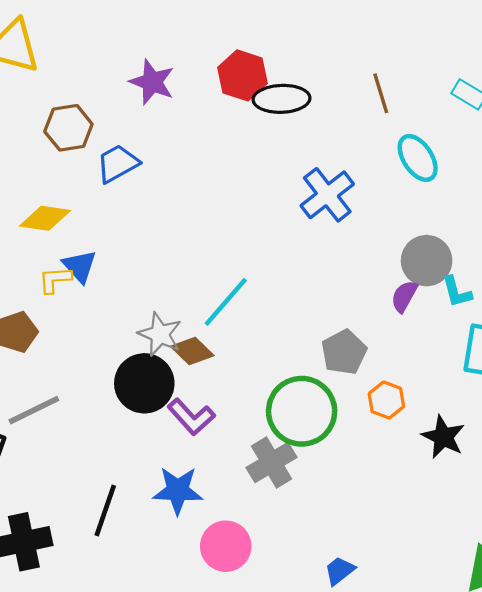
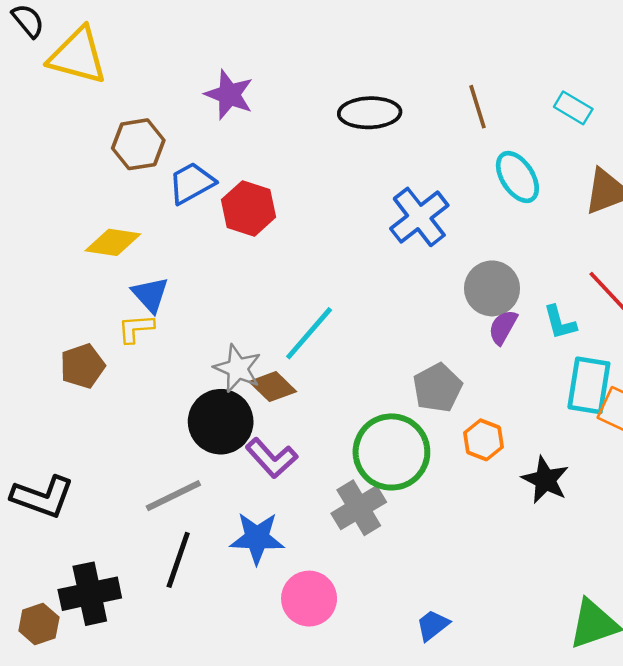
red hexagon: (242, 75) -> (248, 208), moved
gray circle: (427, 261) -> (492, 288), moved
yellow L-shape: (55, 280) -> (136, 328), moved
gray line: (34, 410) -> (173, 496), moved

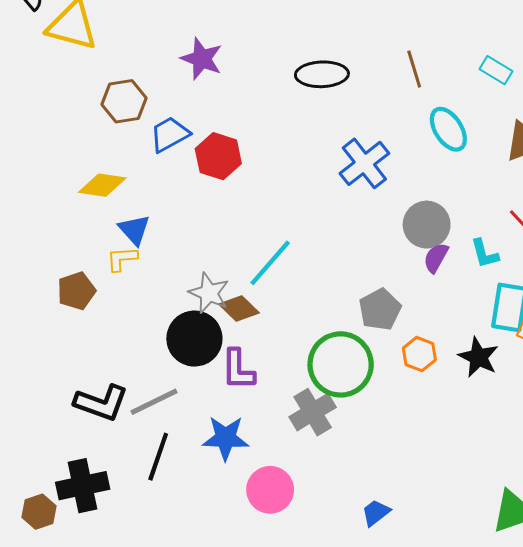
purple L-shape: (272, 458) -> (238, 370), turned 42
black star: (545, 480) -> (478, 357), moved
black L-shape: (43, 497) -> (101, 403), moved

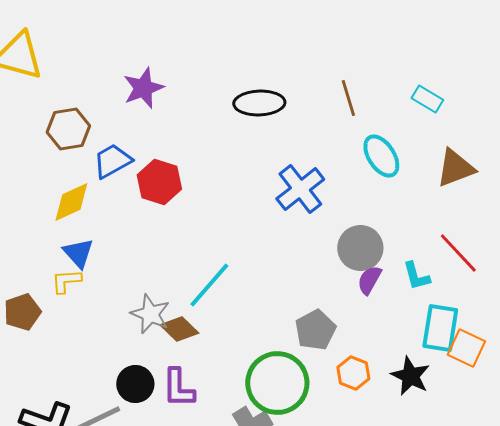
purple star: (202, 59) -> (143, 88), turned 30
yellow diamond: (102, 185) -> (71, 202), moved, turned -33
black circle: (194, 339) -> (135, 384), moved, size x0.7

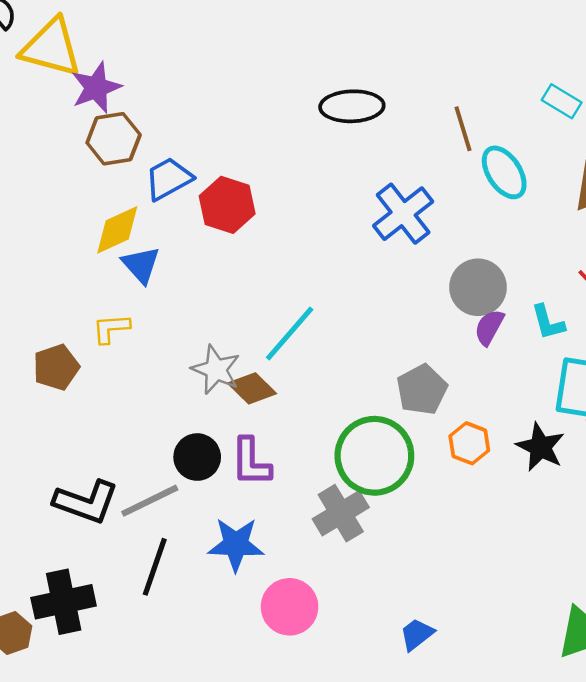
purple star: (143, 88) -> (96, 88), moved
brown line: (348, 98) -> (463, 129), moved
blue triangle: (78, 253) -> (141, 265), moved

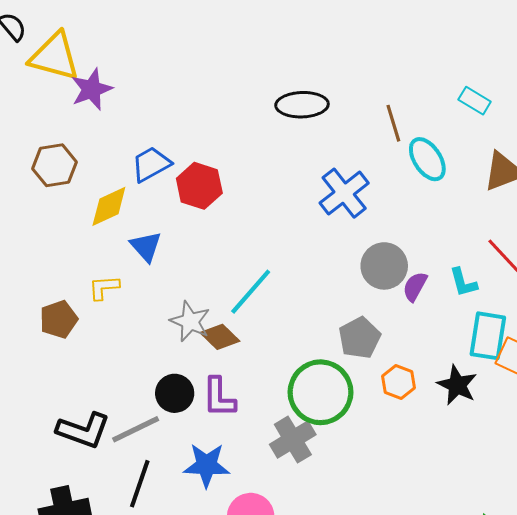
brown hexagon: (114, 139) -> (55, 165), moved
blue triangle: (141, 265) -> (146, 246), moved
gray circle: (478, 287) -> (384, 266), moved

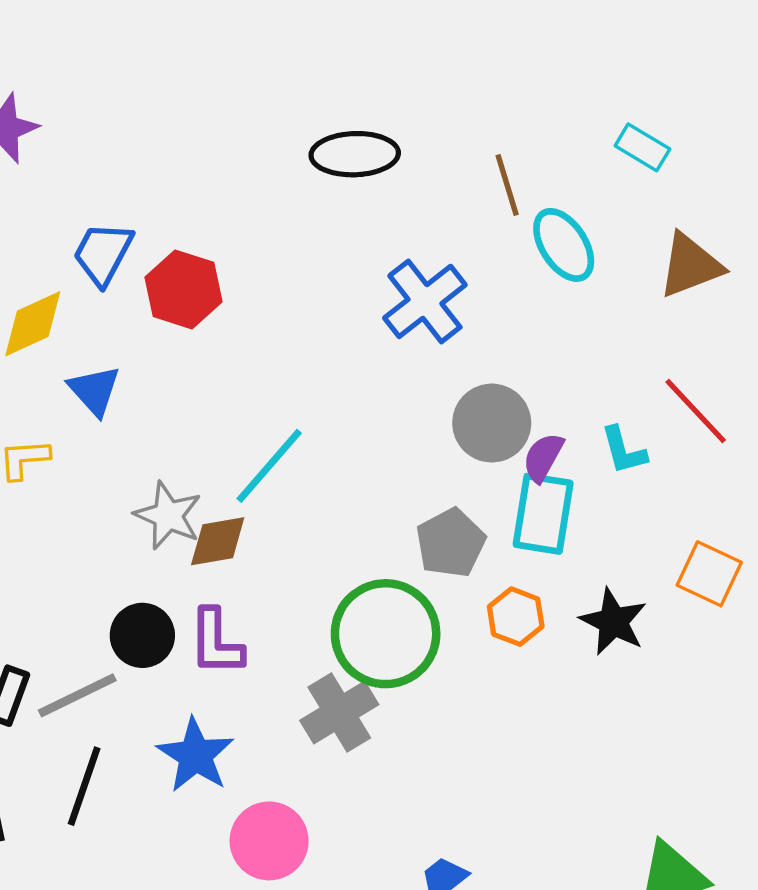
blue trapezoid: (151, 164) -> (103, 253), turned -33
cyan rectangle: (488, 336) -> (543, 514), moved
brown diamond: (220, 337) -> (218, 541), turned -54
blue star: (207, 465) -> (195, 755), turned 30

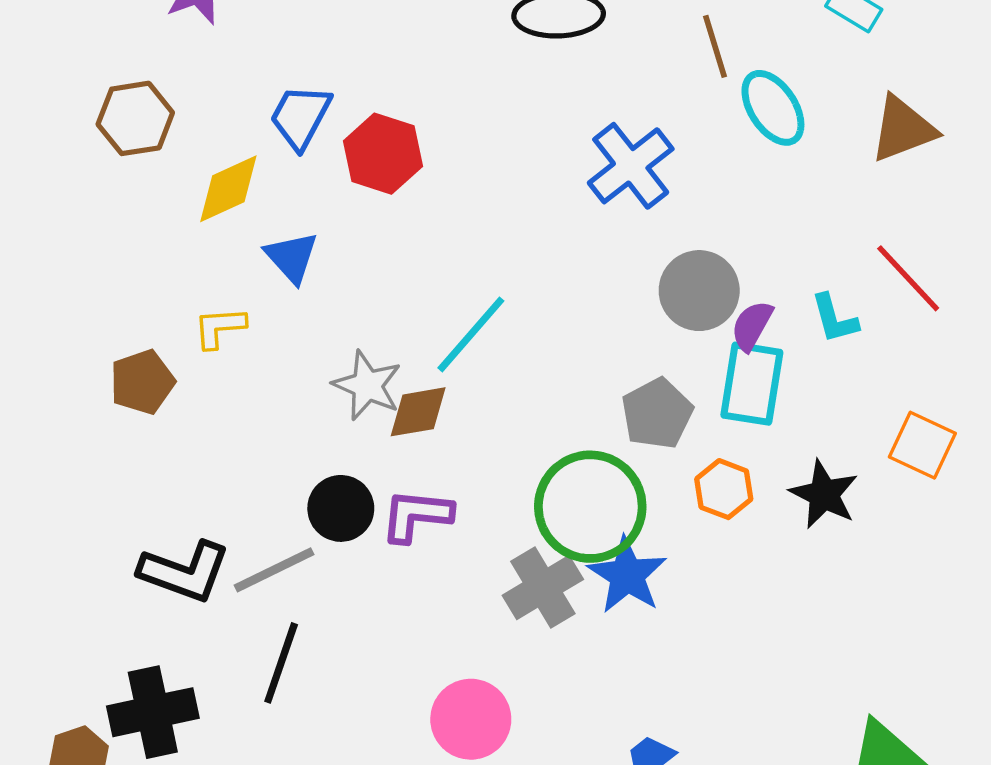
purple L-shape: (216, 642) -> (416, 515), turned 96
blue star: (195, 755) -> (627, 575), moved

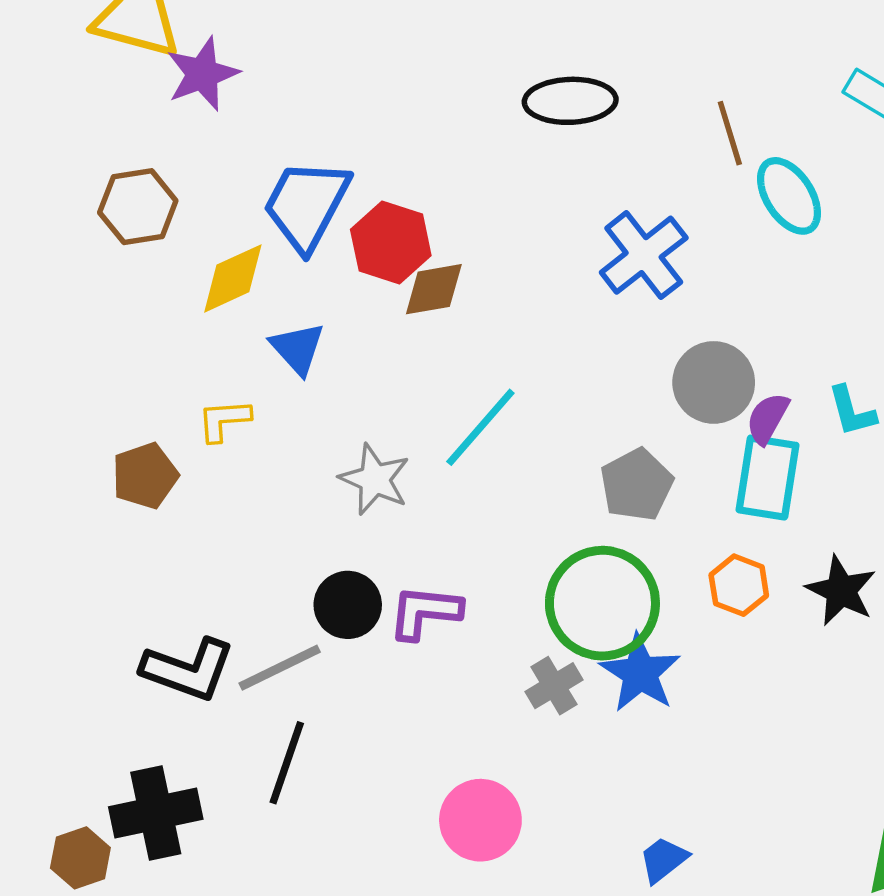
blue trapezoid: (300, 117) -> (306, 205), size x1.4
brown diamond: (418, 412) -> (434, 289), moved
gray pentagon: (657, 414) -> (637, 485), moved
gray cross: (543, 587) -> (554, 686), size x0.7

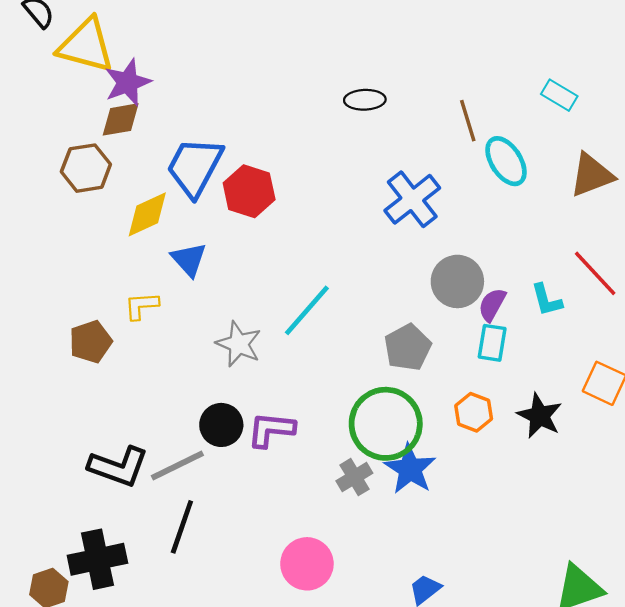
black ellipse: (570, 101) -> (365, 100), size x0.7
brown diamond: (434, 289) -> (121, 119), moved
cyan rectangle: (767, 478) -> (492, 343), size x0.7

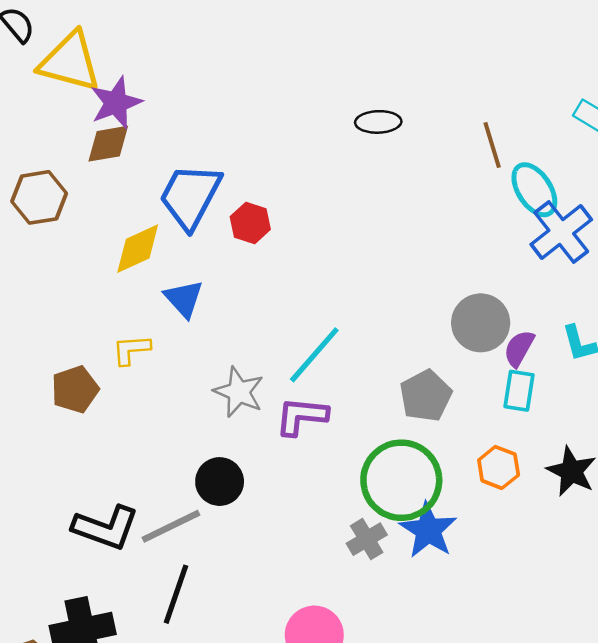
brown hexagon: (86, 168) -> (39, 197), moved
red hexagon: (249, 191) -> (250, 223), size x0.7
blue cross: (412, 199) -> (561, 232), moved
purple L-shape: (271, 430) -> (301, 416), moved

